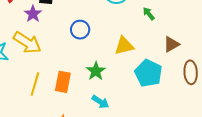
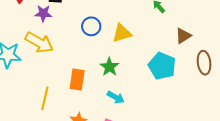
purple star: (33, 14) -> (43, 13), turned -30
yellow triangle: (124, 46) -> (122, 33), moved
yellow line: (35, 84) -> (45, 98), moved

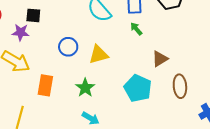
orange rectangle: (77, 80) -> (45, 85), moved

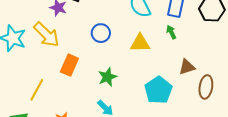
yellow triangle: (99, 54) -> (140, 43), moved
brown ellipse: (180, 86) -> (206, 87), moved

